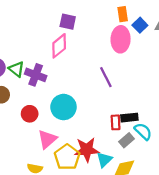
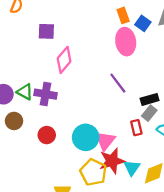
purple square: (68, 22) -> (46, 31), moved
cyan circle: (64, 107) -> (86, 137), moved
black rectangle: (129, 118) -> (150, 99), moved
pink triangle: (47, 139) -> (105, 141), moved
gray rectangle: (127, 140) -> (149, 113), moved

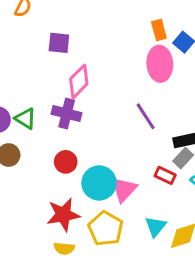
purple cross: (46, 94) -> (67, 113), moved
red rectangle: (136, 128) -> (165, 175), turned -56
red circle: (47, 135) -> (66, 162), moved
red star: (112, 161) -> (63, 215), moved

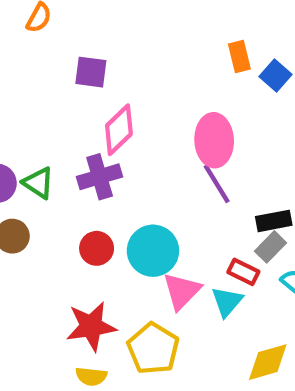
pink ellipse: (160, 64) -> (214, 140), moved
purple cross: (67, 113) -> (100, 177), turned -32
cyan circle: (99, 183) -> (153, 251), moved
cyan triangle: (156, 227) -> (227, 302), moved

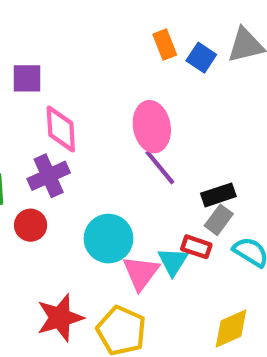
pink diamond: (119, 130) -> (61, 129), turned -42
red circle: (97, 248) -> (31, 225), moved
cyan triangle: (227, 302) -> (173, 261), moved

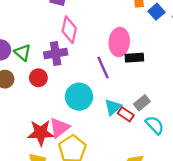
purple line: (160, 167) -> (103, 68), moved
black rectangle: (218, 195) -> (134, 58), moved
cyan triangle: (173, 261) -> (113, 107), moved
pink triangle: (141, 273) -> (59, 128), moved

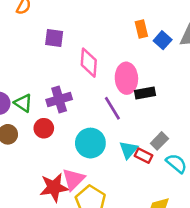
pink diamond: (69, 30) -> (89, 63), moved

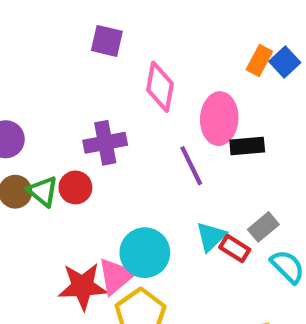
orange rectangle: (141, 29) -> (259, 61), moved, turned 36
green triangle: (23, 103) -> (43, 191), moved
cyan circle: (90, 143) -> (145, 253), moved

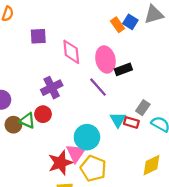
orange rectangle: (259, 61) -> (117, 25), turned -48

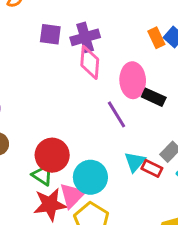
black rectangle: (123, 69) -> (154, 97), turned 35
purple cross: (52, 88) -> (85, 37), moved
red circle: (43, 114) -> (52, 155), moved, size x1.5
green triangle: (27, 121) -> (43, 175), moved

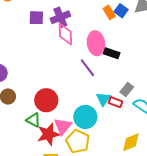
green triangle: (43, 175) -> (33, 120), moved
cyan circle: (90, 177) -> (85, 117), moved

